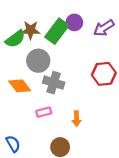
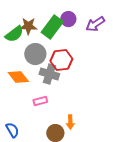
red hexagon: (104, 74) -> (61, 60), moved
orange arrow: (77, 119) -> (70, 122), moved

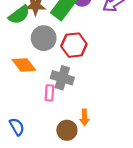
gray cross: (49, 74) -> (62, 78), moved
pink rectangle: (40, 101) -> (49, 93), turned -72

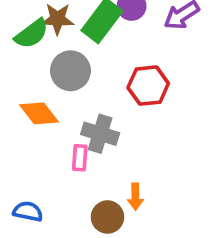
red hexagon: (74, 45) -> (148, 86), moved
blue semicircle: (17, 127) -> (28, 211), turned -48

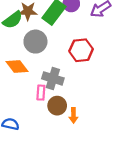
brown circle: (107, 217) -> (57, 106), moved

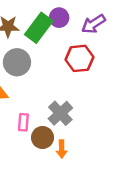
red hexagon: (81, 50) -> (79, 58), moved
gray cross: (53, 78) -> (60, 113), moved, turned 30

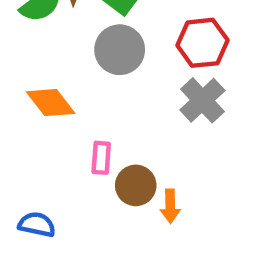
gray circle: (17, 62) -> (120, 50), moved
gray cross: (60, 113) -> (202, 100), moved

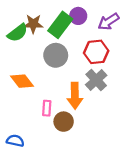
orange arrow: (170, 206) -> (75, 96), moved, size x1.6

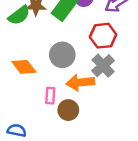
gray circle: (56, 55) -> (62, 55), moved
orange arrow: (75, 96) -> (80, 82), turned 85

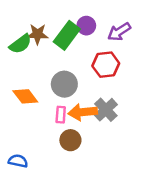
gray cross: (103, 66) -> (106, 110), moved
pink rectangle: (50, 96) -> (61, 115), moved

